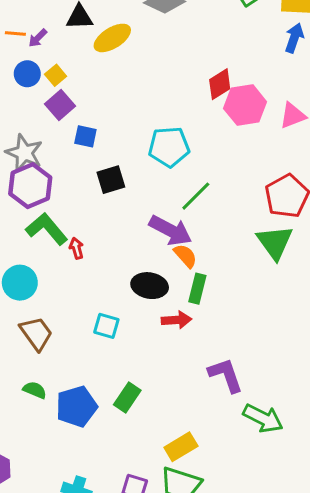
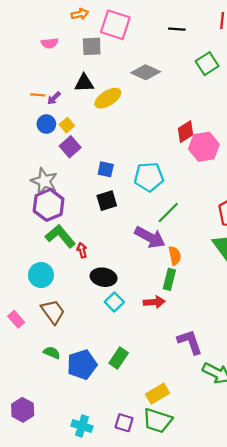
blue square: (85, 136) -> (106, 169), moved
orange semicircle: (185, 256) -> (175, 256), moved, turned 30
black ellipse: (150, 286) -> (104, 277), moved
cyan square: (106, 326) -> (114, 302), moved, turned 30

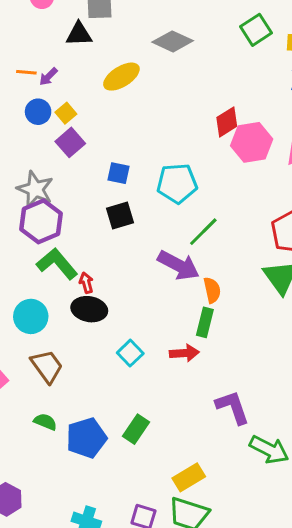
black triangle: (84, 83) -> (79, 34), moved
black ellipse: (104, 277) -> (89, 309), moved

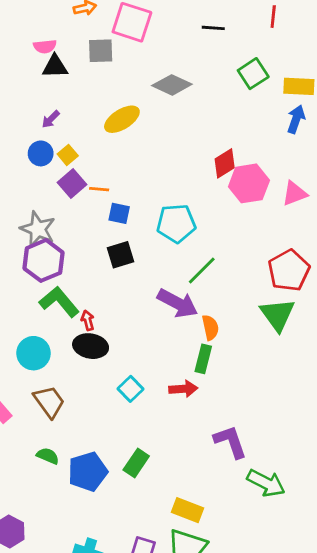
black triangle: (79, 34) -> (55, 66), moved
orange line: (26, 72) -> (99, 189), moved
yellow rectangle: (189, 477) -> (188, 510), turned 52

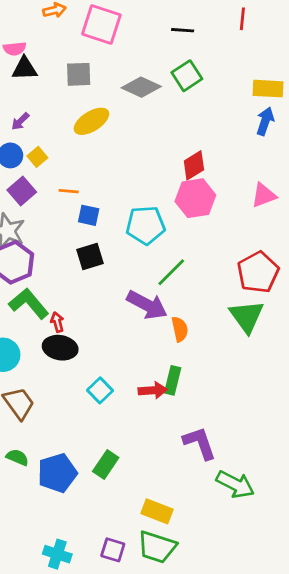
gray square: (101, 51) -> (79, 74), moved
green square: (253, 74) -> (187, 76), moved
purple square: (72, 183) -> (22, 191), moved
pink hexagon: (249, 183) -> (195, 198), moved
green rectangle: (203, 359) -> (173, 380), moved

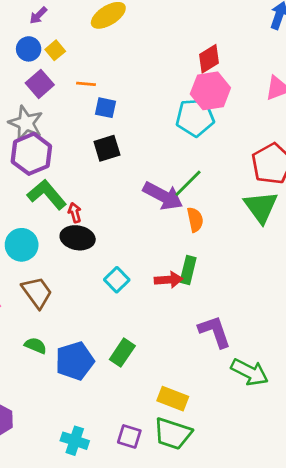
cyan pentagon: (146, 225) -> (195, 117), moved
green line: (171, 272) -> (188, 183), moved

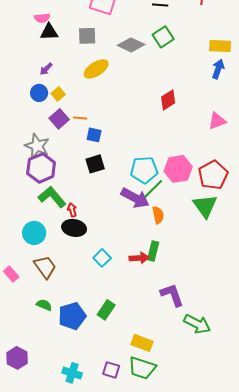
purple square: (40, 84) -> (59, 119), moved
pink hexagon: (210, 91) -> (178, 169), moved
cyan pentagon: (195, 117) -> (144, 170), moved

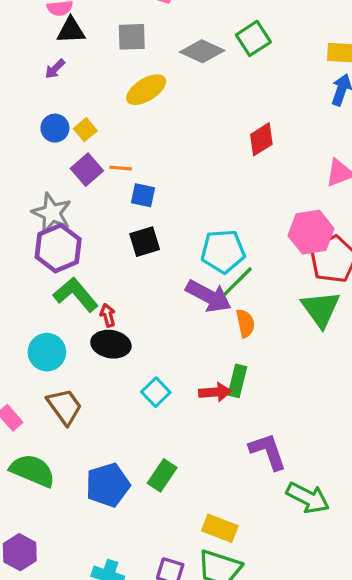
purple arrow: (46, 69) -> (55, 69), moved
pink hexagon: (178, 169) -> (311, 232), moved
green semicircle: (44, 305) -> (33, 471), moved, size x1.8

